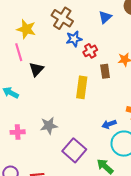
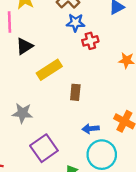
brown rectangle: (105, 71) -> (75, 92), moved
yellow rectangle: (82, 87) -> (49, 70), moved, turned 35

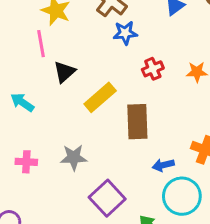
red cross: (90, 41) -> (153, 69), moved
brown rectangle: (75, 92) -> (137, 122), size x1.6

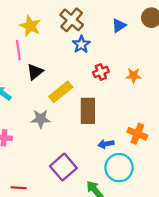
blue star: (125, 33) -> (81, 44), turned -30
gray star: (74, 157) -> (41, 119), moved

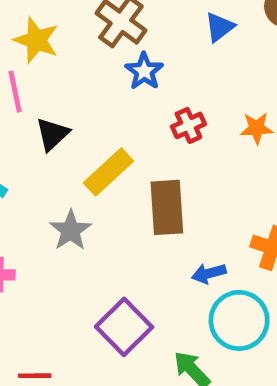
gray star: (41, 119) -> (71, 230), turned -30

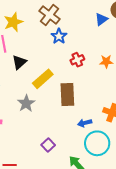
blue triangle: (220, 27) -> (101, 19), moved
yellow star: (36, 40) -> (13, 22), turned 30
purple square: (124, 327) -> (48, 145), size x0.6

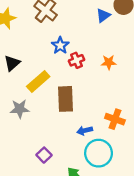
blue star: (59, 36) -> (60, 45), moved
gray star: (26, 103) -> (20, 109), turned 30

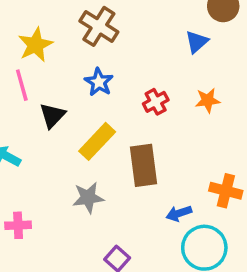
blue triangle: (103, 15) -> (197, 42), moved
blue star: (60, 45) -> (99, 82), moved
gray star: (20, 109) -> (88, 198), moved

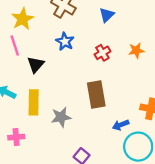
blue triangle: (197, 42) -> (107, 15), moved
yellow rectangle: (97, 141) -> (34, 102), moved, turned -40

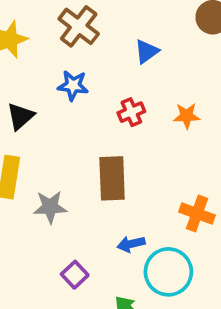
blue star: (65, 42) -> (73, 85), turned -30
blue arrow: (121, 125) -> (131, 244), moved

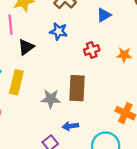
gray star: (50, 207) -> (51, 99), moved
blue arrow: (131, 244) -> (70, 126), moved

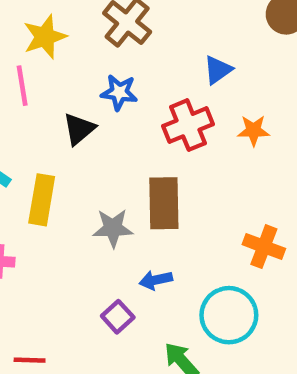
blue triangle: (104, 15) -> (218, 70), moved
black triangle: (26, 47) -> (79, 129), moved
red cross: (92, 50) -> (188, 125), size x1.5

